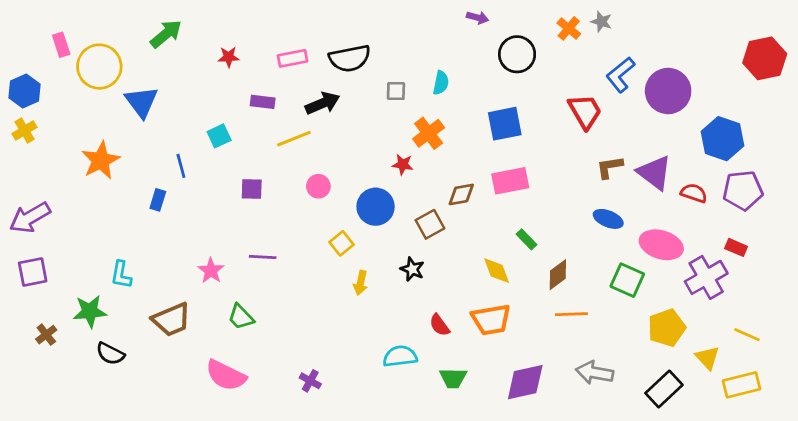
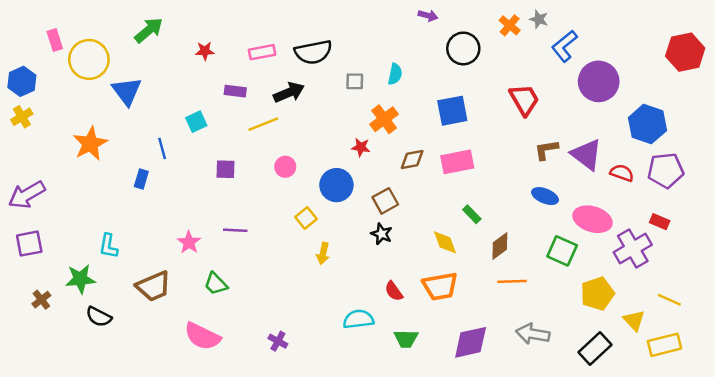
blue L-shape: (620, 75) -> (564, 46), moved
brown diamond: (461, 194) -> (412, 159), moved
black star: (412, 269) -> (382, 234), moved

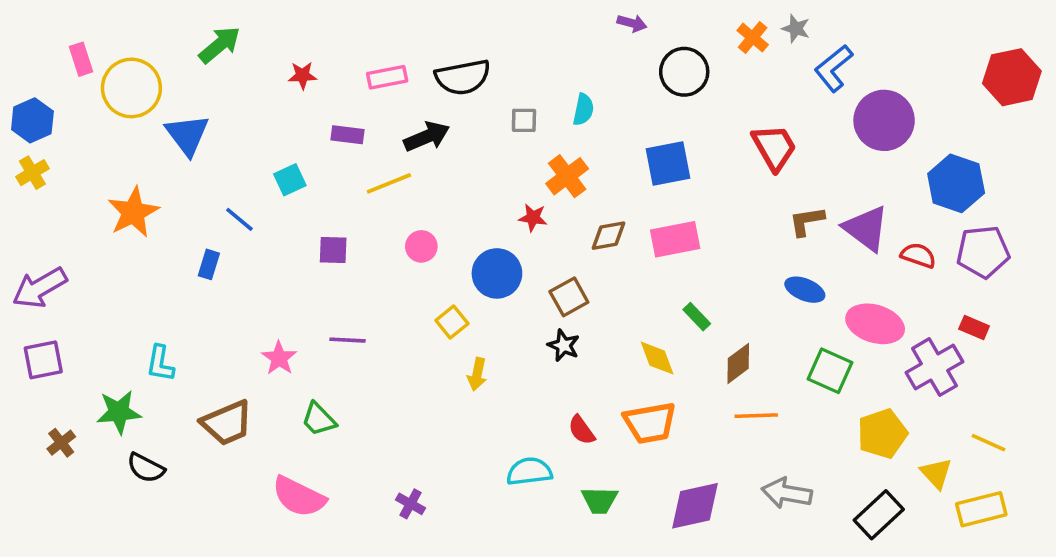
blue line: (162, 148) -> (239, 219), turned -35

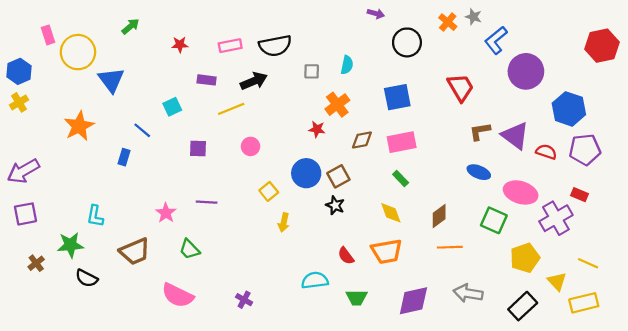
green arrow: (220, 45) -> (130, 26), size x0.7
blue circle: (497, 273) -> (306, 173), moved
green rectangle: (697, 317) -> (401, 179), moved

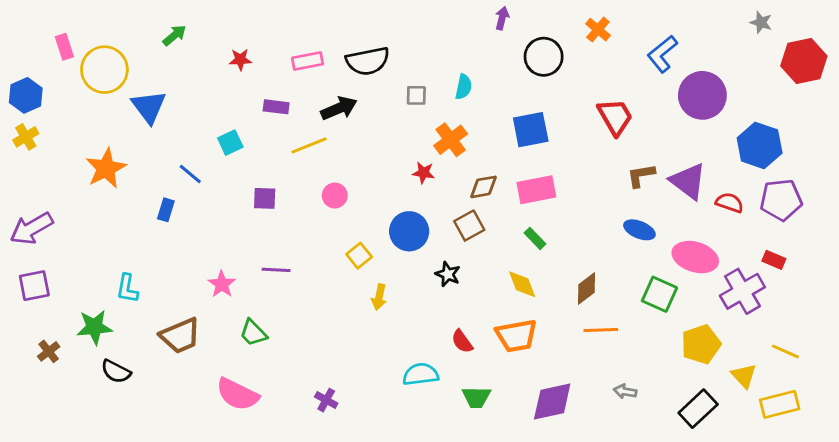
purple arrow: (376, 14) -> (502, 18), turned -91
gray star: (473, 17) -> (761, 22), moved
brown square: (338, 176) -> (469, 226), moved
gray arrow: (468, 293) -> (625, 391), size x0.6

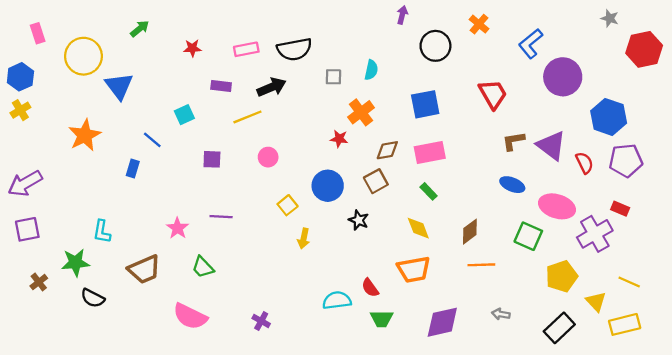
pink rectangle: (64, 47) -> (38, 33), moved
red semicircle: (730, 203) -> (585, 163), turned 45
red semicircle: (462, 341) -> (370, 288), moved

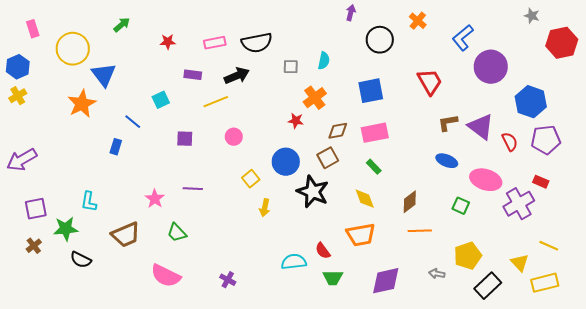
orange star: (85, 135) -> (82, 104), moved
black star: (359, 220) -> (313, 192), size x1.8
purple square: (27, 229) -> (36, 209), moved
green square: (528, 236) -> (461, 206), size x0.7
yellow pentagon: (562, 276) -> (468, 256), moved

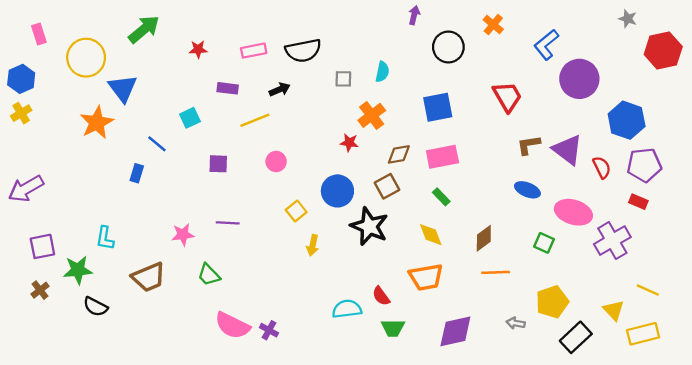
green arrow: (122, 25) -> (144, 29), size x1.6
black arrow: (237, 76) -> (280, 89), size x0.7
red rectangle: (541, 182) -> (638, 202), moved
pink star: (155, 199) -> (183, 235), turned 30
pink semicircle: (166, 276) -> (232, 326), moved

